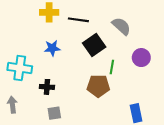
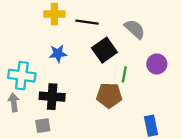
black cross: (47, 87) -> (52, 97), size x1.5
gray arrow: (12, 105) -> (14, 102), moved
gray square: (54, 113) -> (43, 126), moved

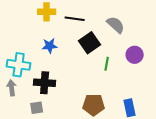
brown pentagon: (109, 95) -> (94, 105), moved

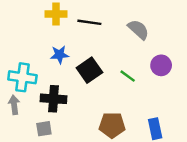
black square: (90, 43) -> (89, 70), moved
green line: (107, 64) -> (128, 76), turned -64

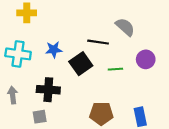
yellow cross: (56, 14) -> (27, 13), moved
black line: (89, 22) -> (98, 42), moved
green line: (128, 76) -> (115, 69), turned -40
cyan cross: (22, 77) -> (18, 54), moved

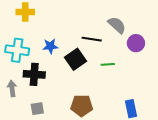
purple circle: (146, 59) -> (136, 43), moved
black cross: (48, 90) -> (34, 74), moved
brown pentagon: (101, 113) -> (82, 106), moved

